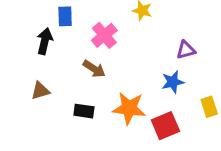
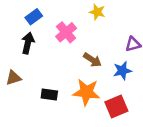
blue rectangle: (65, 16) -> (34, 17), turned 56
black arrow: (45, 41) -> (28, 43), moved
brown arrow: (94, 69) -> (92, 60), moved

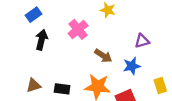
blue rectangle: (34, 17) -> (34, 15), moved
brown triangle: (13, 78) -> (34, 85), moved

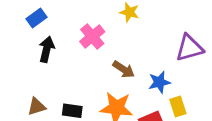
purple triangle: (142, 41) -> (189, 48), moved, size x1.5
yellow rectangle: (160, 85) -> (178, 106), moved

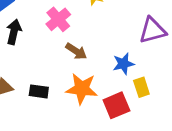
brown arrow: (124, 69) -> (76, 51), moved

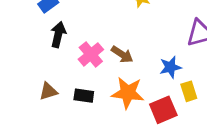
pink cross: (58, 19) -> (91, 54), moved

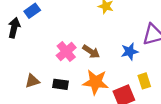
black arrow: (58, 35) -> (14, 28), moved
blue star: (170, 67) -> (130, 52), moved

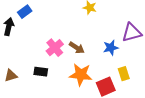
brown triangle: (32, 81) -> (11, 76), moved
black rectangle: (61, 84) -> (41, 72), moved

